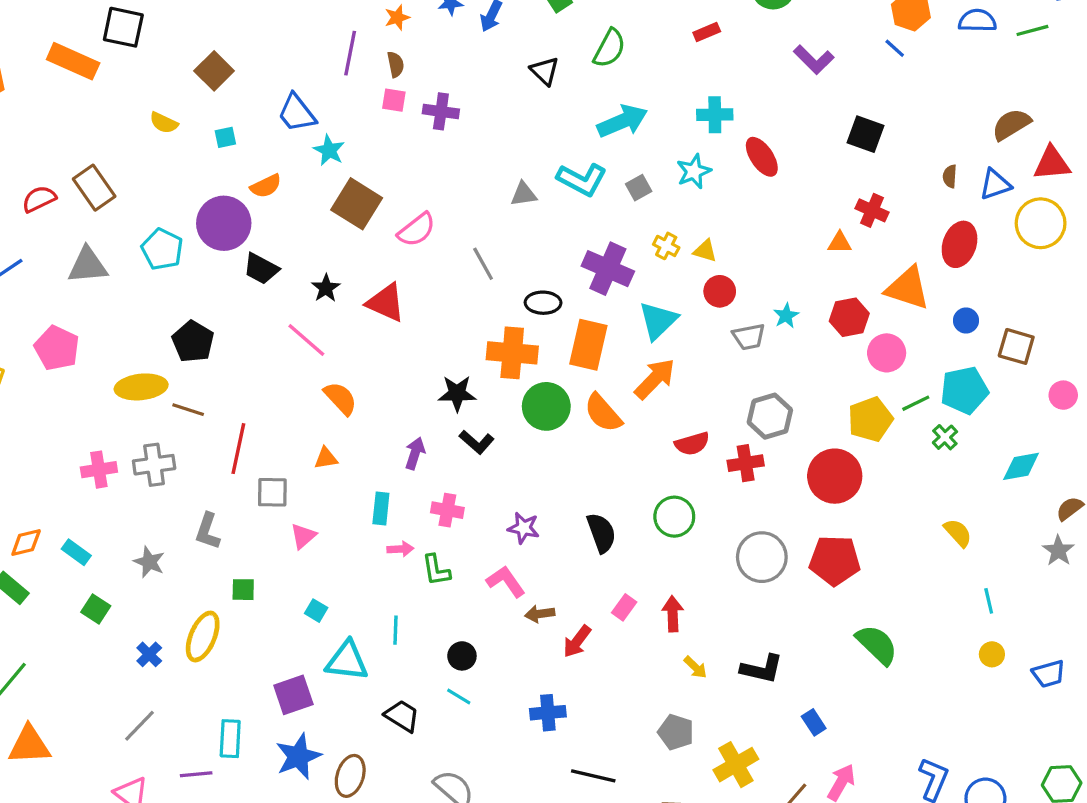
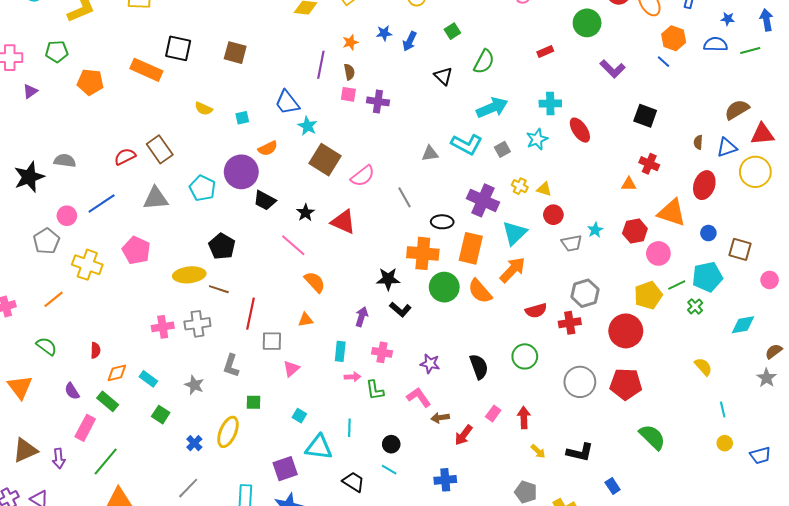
brown square: (214, 71) -> (235, 53), moved, turned -30

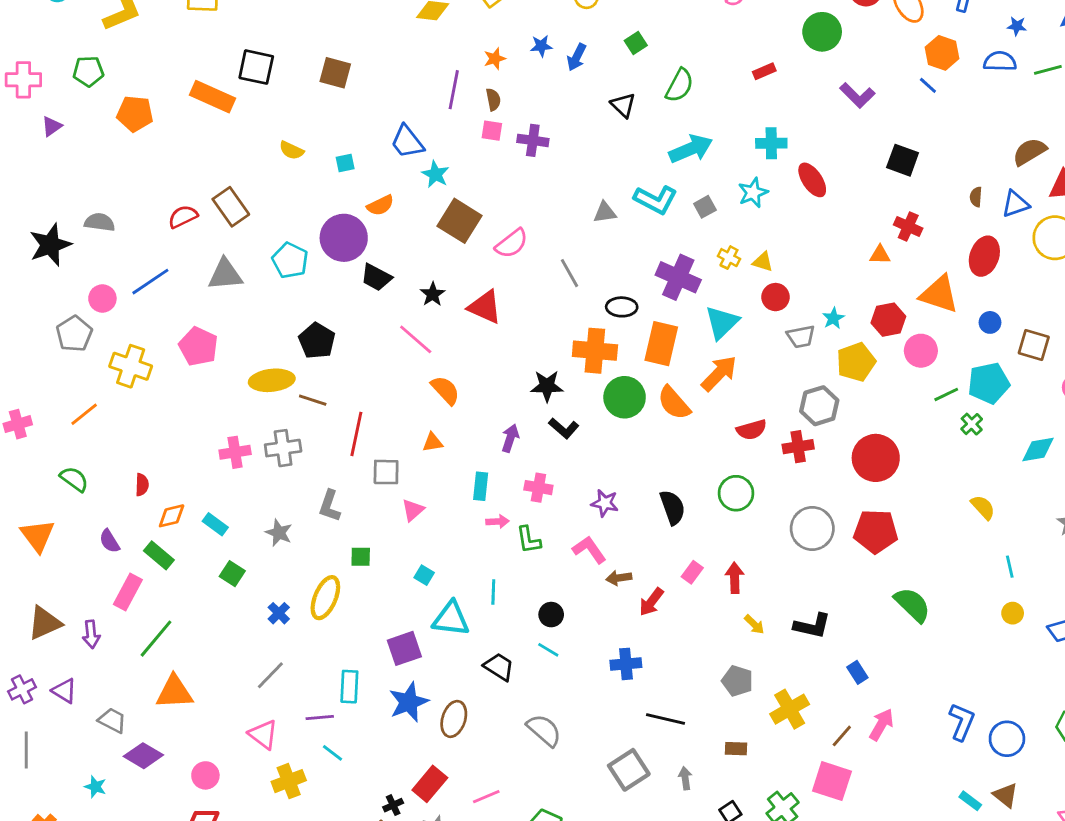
yellow pentagon: (648, 295) -> (856, 362), moved

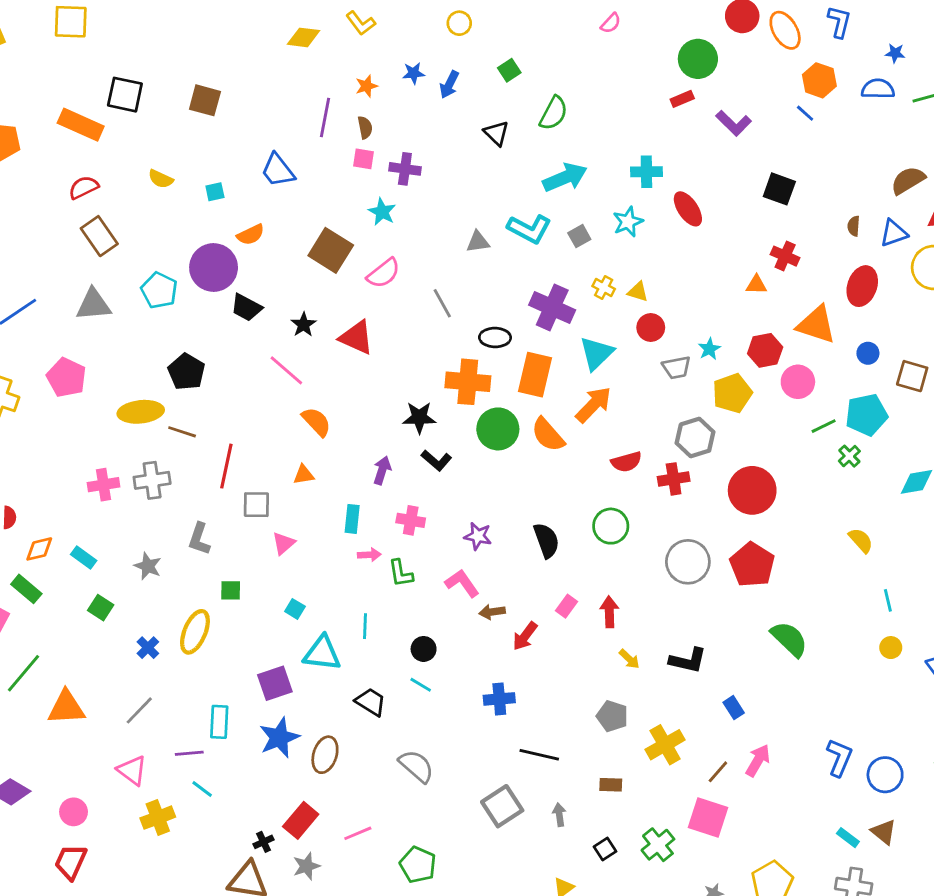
red rectangle: (764, 71) -> (682, 99), moved
cyan star: (435, 174) -> (382, 212), moved
red semicircle: (183, 217) -> (84, 187), moved
red pentagon: (876, 531) -> (752, 565), turned 30
orange triangle: (174, 692) -> (66, 708), moved

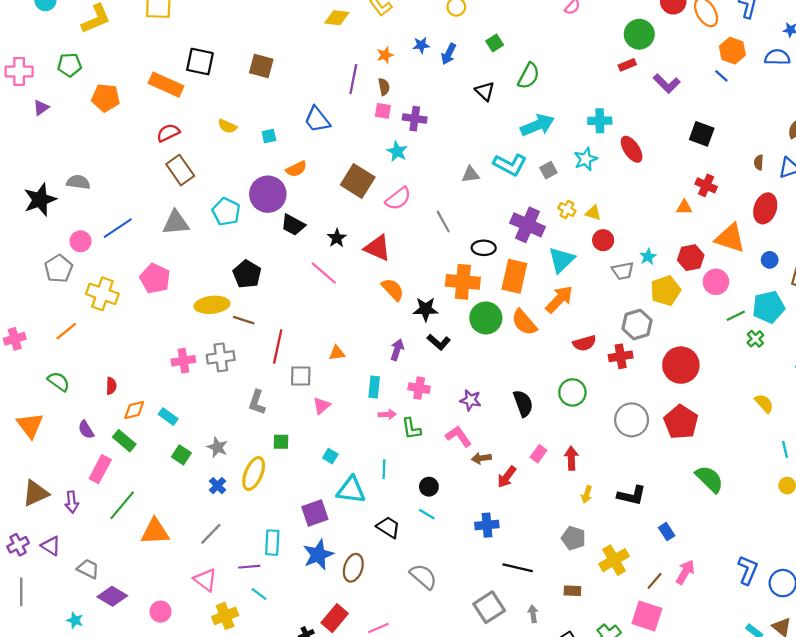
orange semicircle: (316, 422) -> (393, 289), moved
gray star: (148, 566) -> (217, 447), moved
yellow arrow: (629, 659) -> (587, 494), turned 63

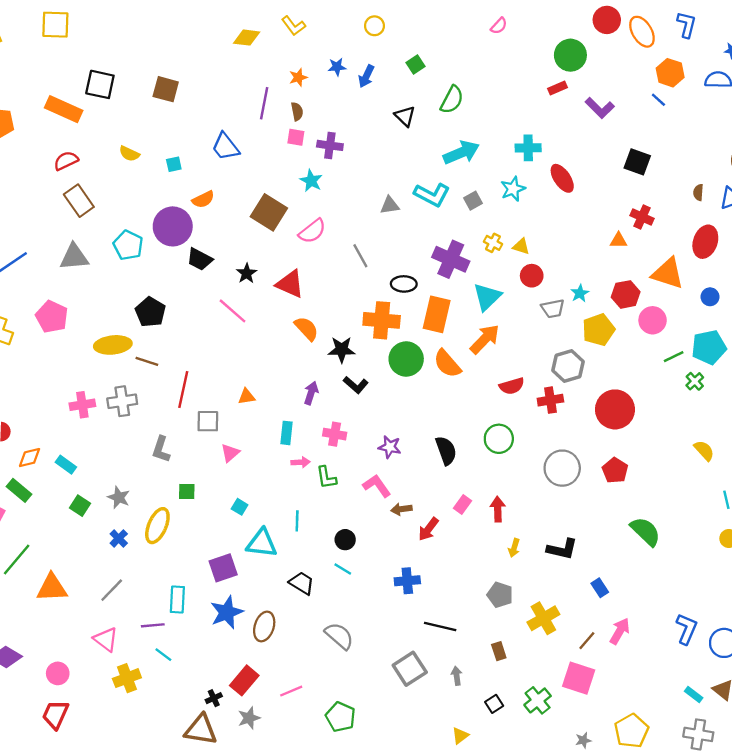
red pentagon: (681, 422) -> (615, 470), size x0.7
brown rectangle: (572, 591) -> (499, 651), turned 70

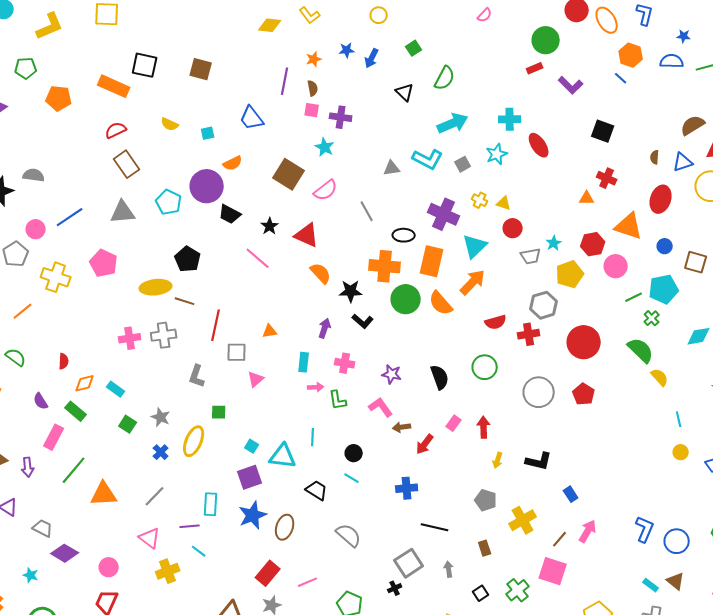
cyan square: (240, 507) -> (252, 446), moved
green semicircle: (645, 531) -> (641, 350), moved
black cross: (214, 698) -> (395, 588), moved

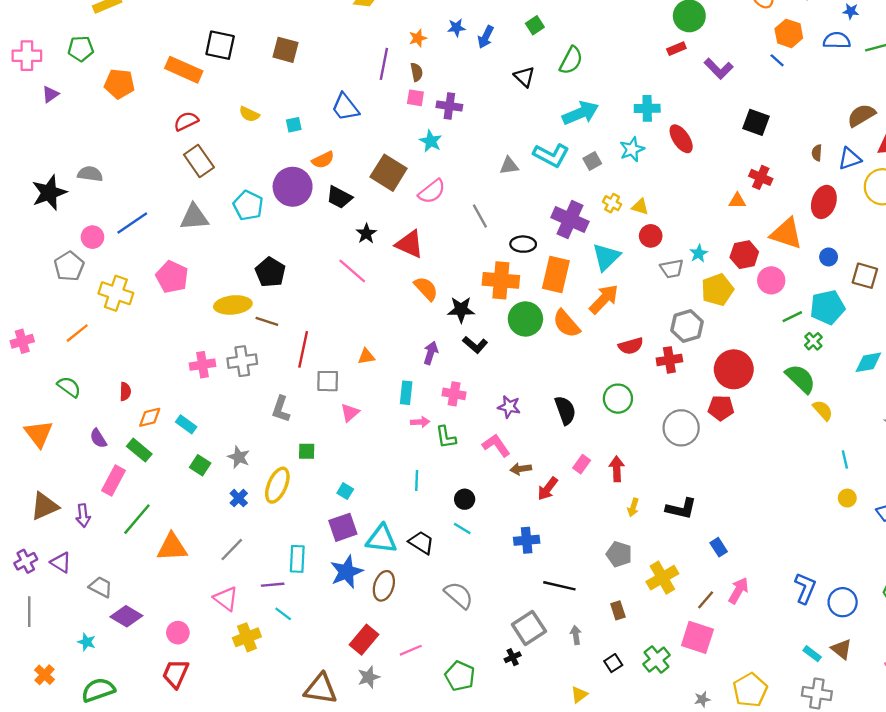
black trapezoid: (230, 214) -> (339, 197), moved
red pentagon: (584, 394) -> (721, 408), moved, turned -30
cyan triangle: (283, 456) -> (382, 539), moved

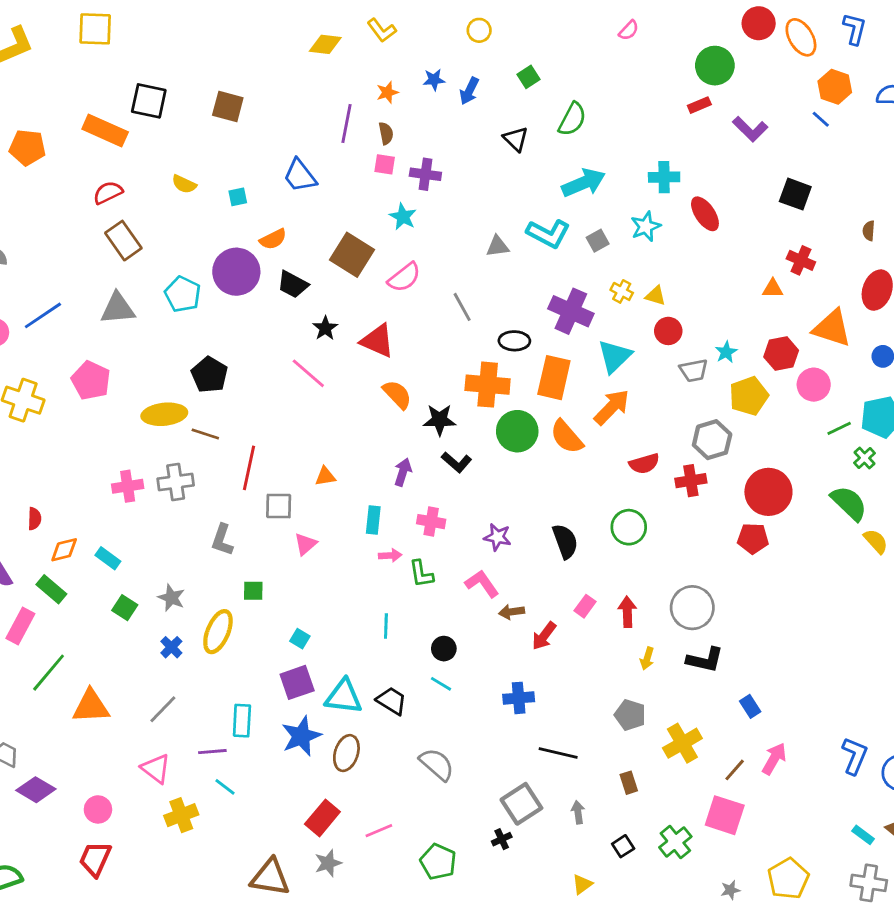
gray circle: (681, 428) -> (692, 608), moved

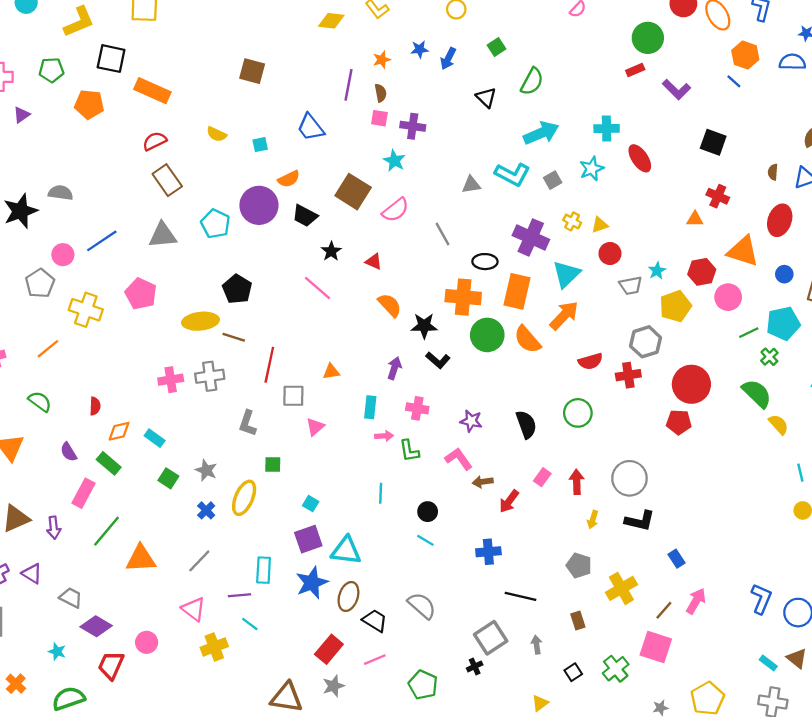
black square: (149, 101) -> (111, 59), moved
yellow triangle: (656, 296) -> (600, 225), turned -36
red triangle: (377, 341) -> (374, 262), size x0.6
black trapezoid: (392, 701) -> (375, 621), moved
red trapezoid: (95, 859) -> (111, 665), moved

